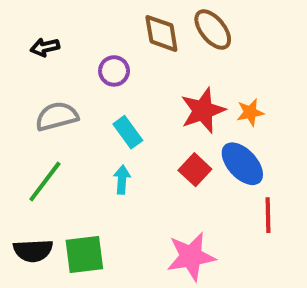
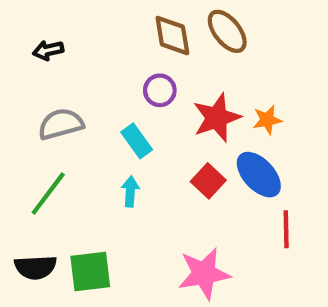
purple circle: (114, 71) -> (160, 90), moved

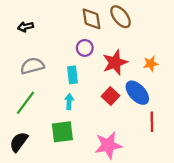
orange star: (267, 120) -> (151, 64), moved
cyan rectangle: (137, 141) -> (72, 75), turned 30
black semicircle: (36, 267) -> (19, 142), turned 130
green square: (90, 271) -> (62, 132), moved

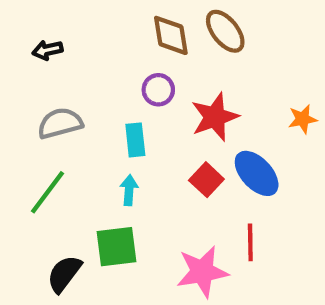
orange star: (151, 64) -> (303, 119), moved
red line: (152, 122) -> (250, 242), moved
black semicircle: (19, 142) -> (64, 274), moved

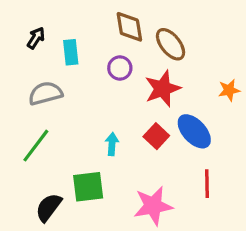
brown ellipse: (225, 31) -> (171, 44), moved
black arrow: (48, 50) -> (36, 38), turned 135
cyan rectangle: (135, 140) -> (71, 52), moved
cyan arrow: (129, 190) -> (112, 144), moved
red line: (250, 242) -> (207, 184), moved

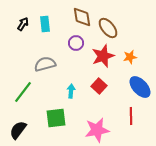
cyan rectangle: (71, 52) -> (45, 24), moved
orange star: (229, 90) -> (130, 57), moved
gray semicircle: (45, 93) -> (45, 64), moved
blue ellipse: (194, 131) -> (140, 87), moved
black semicircle: (49, 207) -> (18, 130), moved

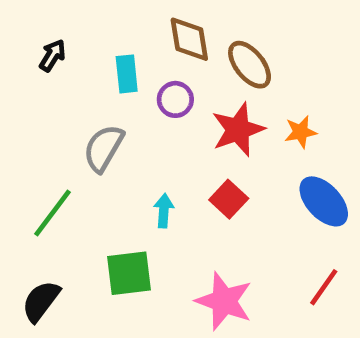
cyan rectangle: (45, 24) -> (127, 74), moved
gray semicircle: (45, 64) -> (103, 148), turned -45
red line: (131, 116) -> (324, 287), moved, turned 36
pink star: (97, 130) -> (224, 301), turned 30

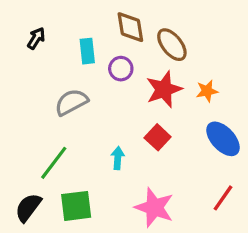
gray semicircle: (103, 148) -> (71, 102), turned 32
cyan arrow: (164, 211) -> (118, 158), moved
green line: (52, 213) -> (54, 163), moved
green square: (129, 273) -> (76, 206), moved

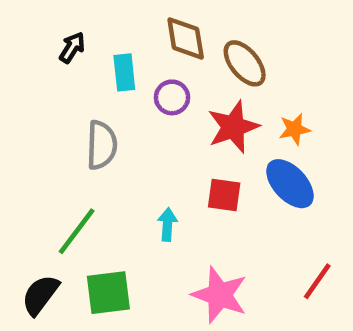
black arrow: (36, 38) -> (72, 47), moved
gray semicircle: (71, 102) -> (102, 145), turned 120
red square: (158, 137) -> (224, 195), turned -35
blue ellipse: (223, 139) -> (290, 184), moved

